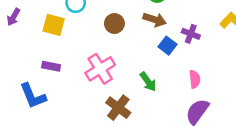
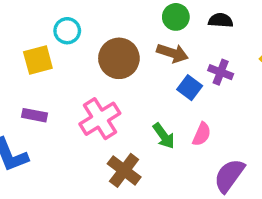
brown circle: (114, 24) -> (119, 58), size x1.5
yellow square: (54, 25) -> (38, 60), turned -30
pink semicircle: (195, 79) -> (202, 134), moved, turned 30

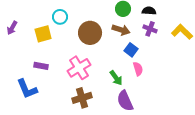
purple cross: (221, 72) -> (150, 29), moved
pink semicircle: (202, 134) -> (138, 69), moved, turned -40
brown cross: (124, 170) -> (82, 98), moved, turned 36
purple semicircle: (229, 176) -> (125, 101), moved, turned -60

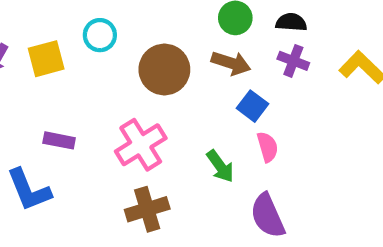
yellow square: (43, 34) -> (46, 59), moved
purple semicircle: (125, 101) -> (268, 216), moved

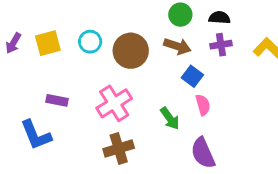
cyan circle: (100, 35) -> (90, 42), moved
purple cross: (293, 61) -> (221, 45), turned -30

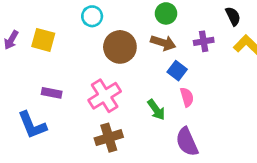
black semicircle: (219, 18) -> (233, 16), moved, turned 60
cyan circle: (90, 42) -> (92, 16), moved
yellow square: (48, 43) -> (43, 40), turned 30

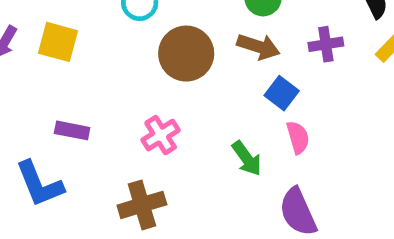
pink cross: (105, 96) -> (161, 135), size x0.7
brown cross: (109, 138) -> (142, 205), moved

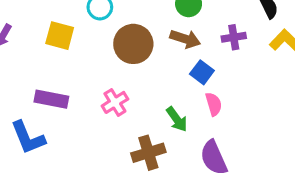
yellow square: (58, 42) -> (60, 36), moved
purple rectangle: (72, 130) -> (51, 99), size x1.4
brown cross: (142, 205) -> (148, 153), moved

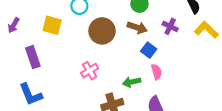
purple cross: (234, 37) -> (170, 26), turned 35
purple rectangle: (51, 99) -> (33, 57), moved, turned 60
green arrow: (177, 119) -> (132, 82), turned 114

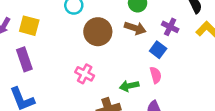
yellow square: (52, 25) -> (29, 26), moved
blue square: (149, 50) -> (158, 50), moved
pink cross: (90, 71) -> (85, 74), turned -30

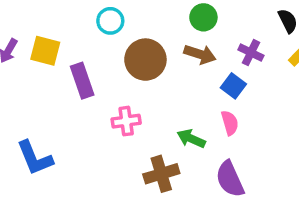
purple rectangle: (24, 59) -> (82, 81), moved
pink cross: (85, 74) -> (126, 121), turned -36
green arrow: (129, 86) -> (191, 139), turned 36

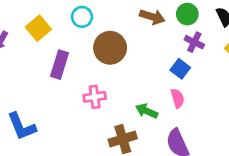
green circle: (203, 17) -> (187, 14), moved
yellow square: (45, 51) -> (38, 28), moved, turned 35
brown arrow: (200, 54) -> (152, 17), moved
purple rectangle: (82, 81) -> (59, 65), turned 36

